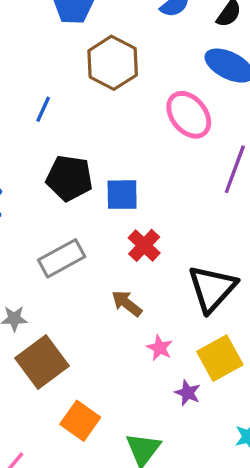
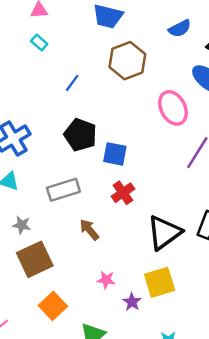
brown arrow: (127, 303) -> (89, 230), moved
pink star: (160, 348) -> (106, 280), moved, turned -30

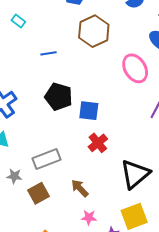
blue line: (72, 83) -> (49, 53), turned 49
gray rectangle: (63, 190) -> (47, 159), moved
brown arrow: (89, 230) -> (80, 188), moved
brown square: (35, 259) -> (38, 193), moved, size x0.7

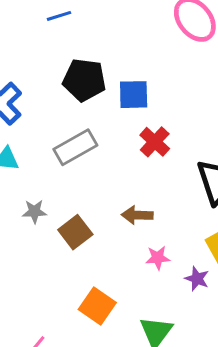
gray rectangle: (47, 159) -> (75, 147), moved
brown arrow: (80, 188) -> (137, 215), turned -36

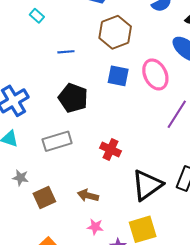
blue square: (134, 95) -> (118, 76), moved
red cross: (155, 142) -> (111, 149), turned -30

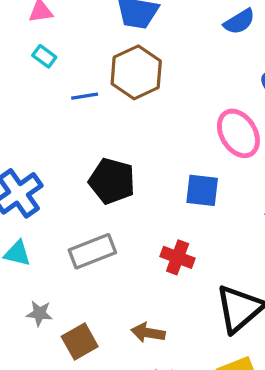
brown hexagon: (115, 32) -> (136, 72), moved
blue line: (66, 52) -> (85, 96), moved
blue square: (118, 76) -> (202, 190), moved

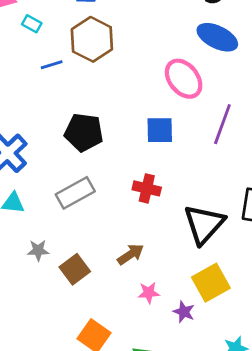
cyan rectangle: (44, 56) -> (32, 24), moved
brown arrow: (148, 333) -> (131, 254), turned 144

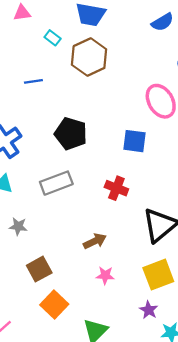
cyan rectangle: (32, 24) -> (53, 38), moved
blue line: (52, 65) -> (33, 81), moved
brown square: (75, 269) -> (39, 269), moved
purple star: (184, 312) -> (149, 310), moved

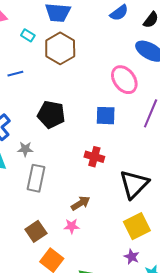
gray rectangle: (56, 183) -> (36, 178), moved, turned -52
gray star: (18, 226) -> (25, 149), moved
pink star: (105, 275) -> (72, 226), moved

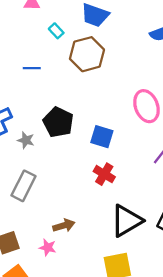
blue square: (106, 116) -> (102, 137), moved
gray star: (25, 149) -> (26, 140), moved
red cross: (94, 157) -> (104, 174), moved

